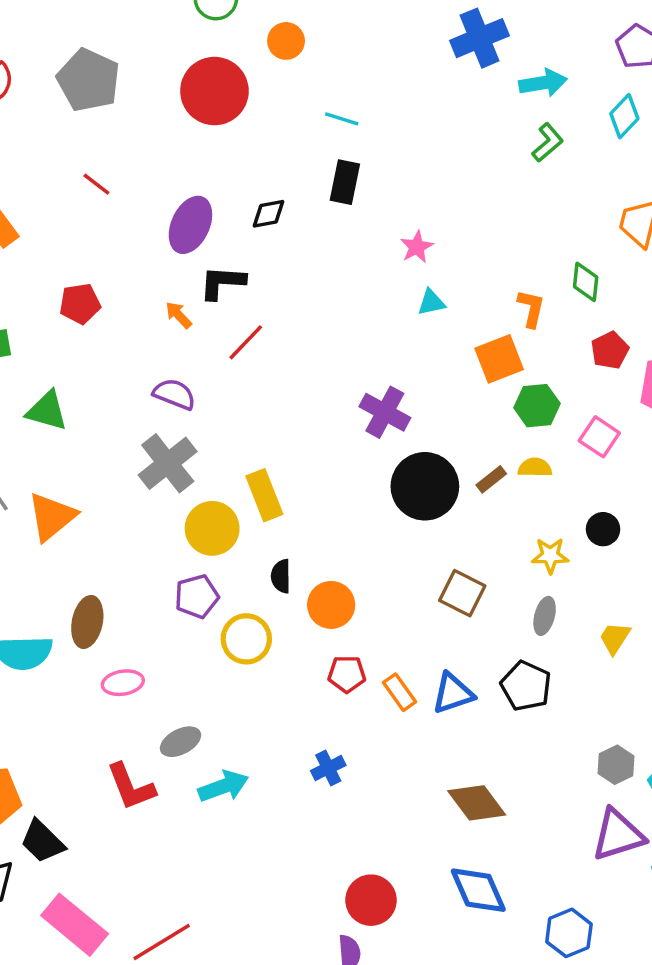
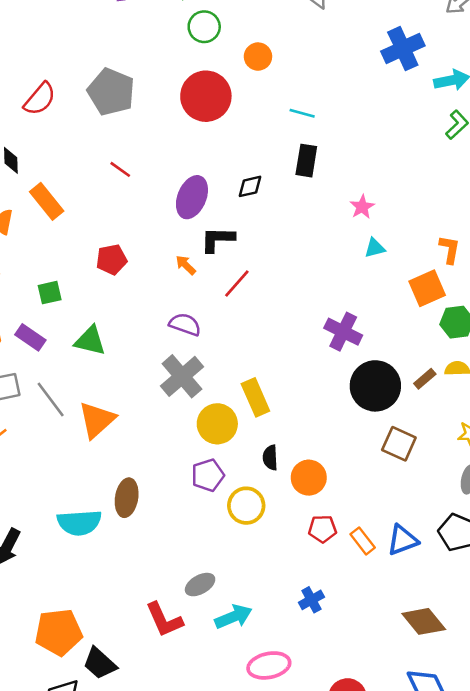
brown square: (462, 593) -> (399, 444), moved
pink ellipse: (123, 683) -> (269, 665), moved, size x1.4

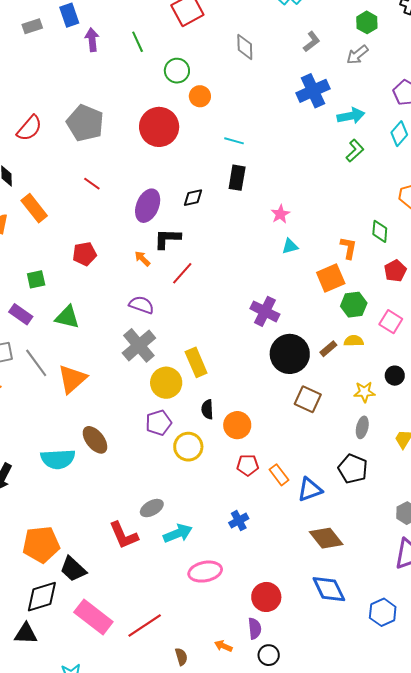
green circle: (204, 27) -> (177, 71), moved
brown ellipse: (127, 498) -> (95, 440), turned -48
blue triangle: (403, 540) -> (310, 490), moved

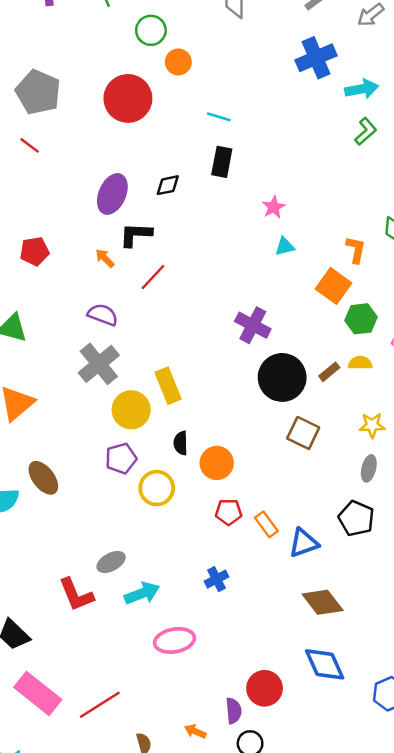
red line: (92, 184) -> (30, 145), moved
orange square: (331, 278) -> (334, 286), turned -32
red circle: (266, 597) -> (265, 688), moved

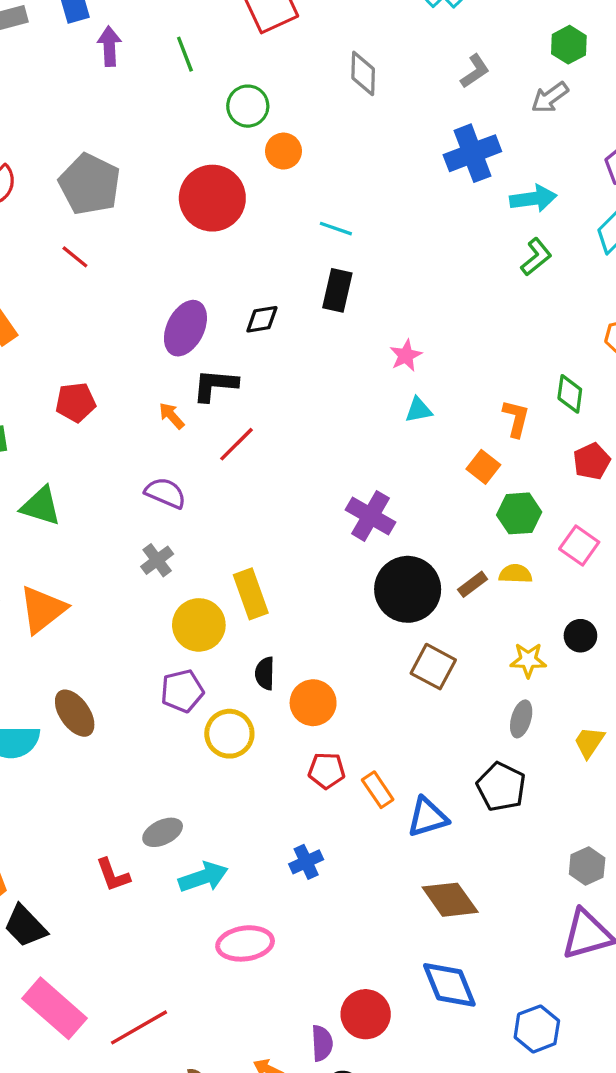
orange square: (334, 286) -> (483, 467), size x0.7
gray cross: (99, 364) -> (157, 560), size x0.6
red L-shape: (76, 595) -> (113, 875), size x0.7

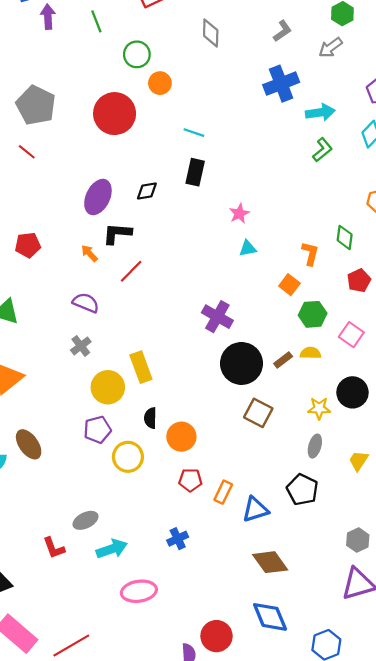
black circle: (580, 636) -> (352, 392), size x1.5
orange rectangle: (378, 790) -> (223, 492), turned 60

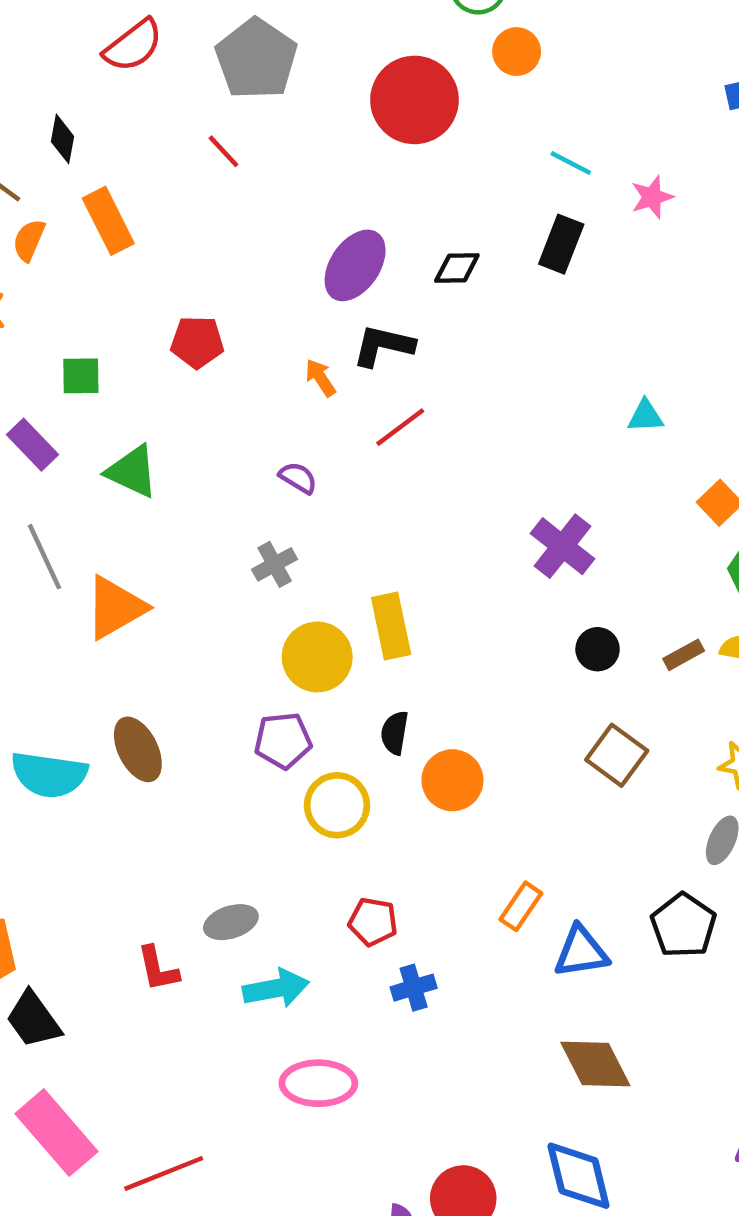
pink star: (239, 214) -> (652, 197), moved
purple semicircle: (86, 303) -> (298, 478), size x0.7
black circle: (242, 363) -> (598, 649), size x0.5
red pentagon: (190, 480) -> (373, 922), moved

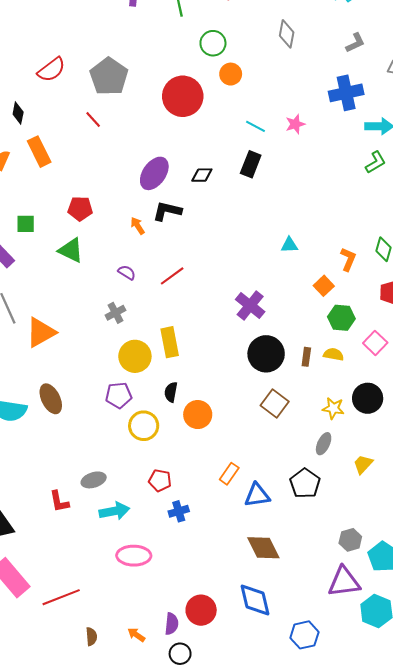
pink star: (652, 197) -> (295, 124), moved
red line: (400, 427) -> (172, 276), moved
green triangle: (132, 471) -> (71, 250), moved
black circle: (598, 649) -> (266, 354), size x1.8
brown rectangle: (684, 655) -> (306, 357), turned -54

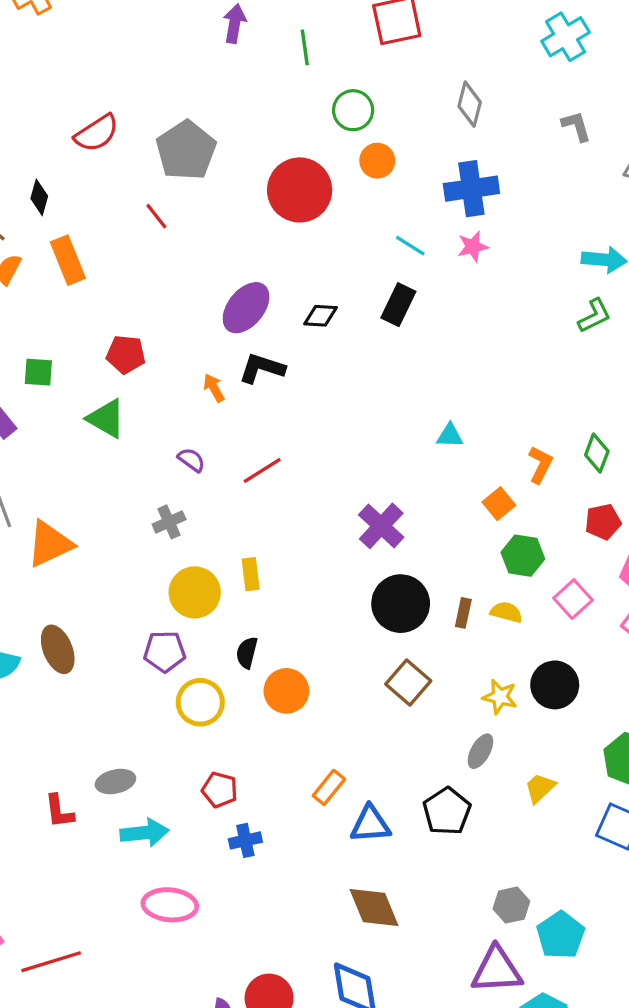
gray L-shape: (355, 43) -> (576, 126), turned -85
blue cross: (346, 93) -> (471, 189), moved
yellow rectangle: (170, 342) -> (251, 574), size x0.7

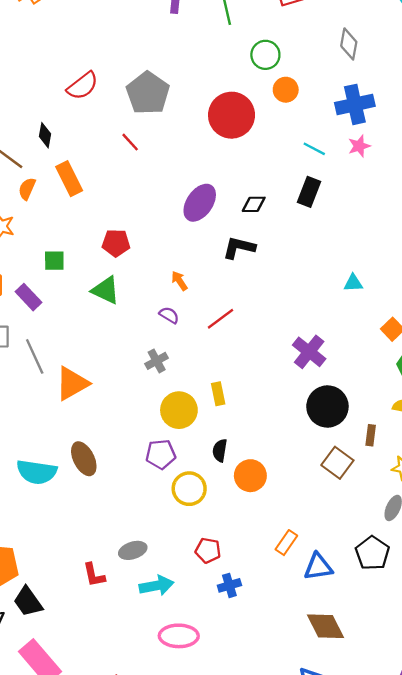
black L-shape: (262, 368) -> (239, 248), moved
orange arrow: (214, 388) -> (179, 281), moved
brown rectangle: (463, 613) -> (371, 435), moved

